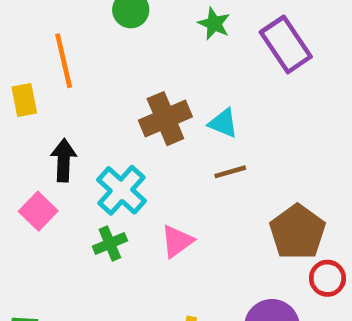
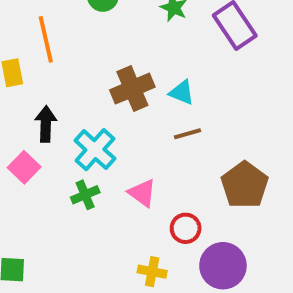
pink triangle: (177, 241) -> (142, 193), turned -48
red circle: (327, 278) -> (186, 228), moved

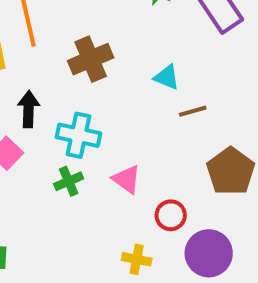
brown cross: (132, 89) -> (91, 59), moved
brown line: (188, 134) -> (193, 111), moved
cyan cross: (95, 150) -> (79, 135), turned -30

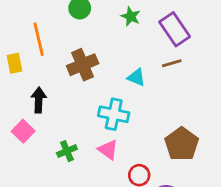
brown line: (193, 111) -> (172, 63), moved
cyan cross: (79, 135) -> (114, 114), moved

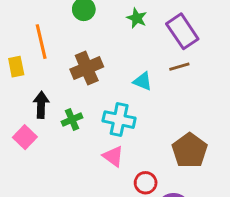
green cross: (67, 151) -> (72, 120), moved

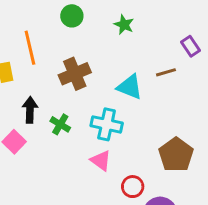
purple rectangle: (182, 31) -> (191, 46), moved, size x0.6
cyan triangle: (143, 81) -> (130, 87), size x1.4
green cross: (72, 120) -> (60, 124), turned -36

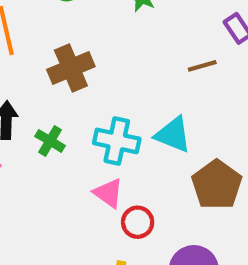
cyan triangle: (130, 87) -> (173, 135), moved
red circle: (133, 187) -> (138, 222), moved

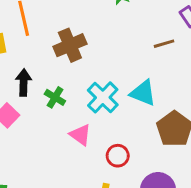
cyan cross: (117, 141) -> (103, 97), turned 32
pink triangle: (108, 193) -> (80, 135), moved

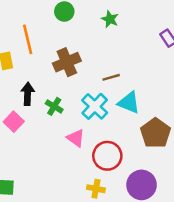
brown line: (164, 44) -> (111, 77), moved
red circle: (118, 156) -> (107, 156), size x1.5

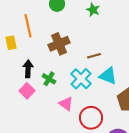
pink square: (14, 122) -> (27, 91), moved

